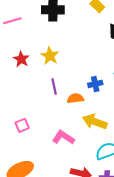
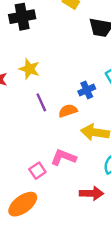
pink square: (22, 125) -> (37, 171), moved

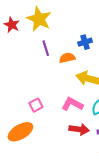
yellow star: (29, 69) -> (39, 19), size x1.4
pink L-shape: (63, 157) -> (72, 104), moved

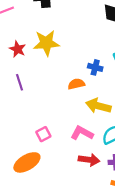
yellow star: (39, 19) -> (46, 43), turned -30
blue cross: (85, 42) -> (95, 67), turned 32
purple line: (46, 48) -> (19, 82), moved

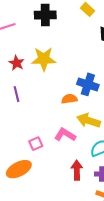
blue cross: (95, 67) -> (88, 84), size x1.5
pink L-shape: (82, 133) -> (65, 135), moved
red arrow: (89, 160) -> (77, 170), turned -102

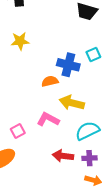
yellow star: (44, 59) -> (20, 41), size x0.7
red arrow: (77, 170) -> (63, 156), turned -78

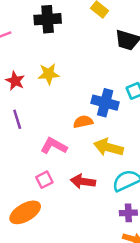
pink L-shape: (48, 119) -> (54, 146), moved
red arrow: (63, 156) -> (83, 181), moved

